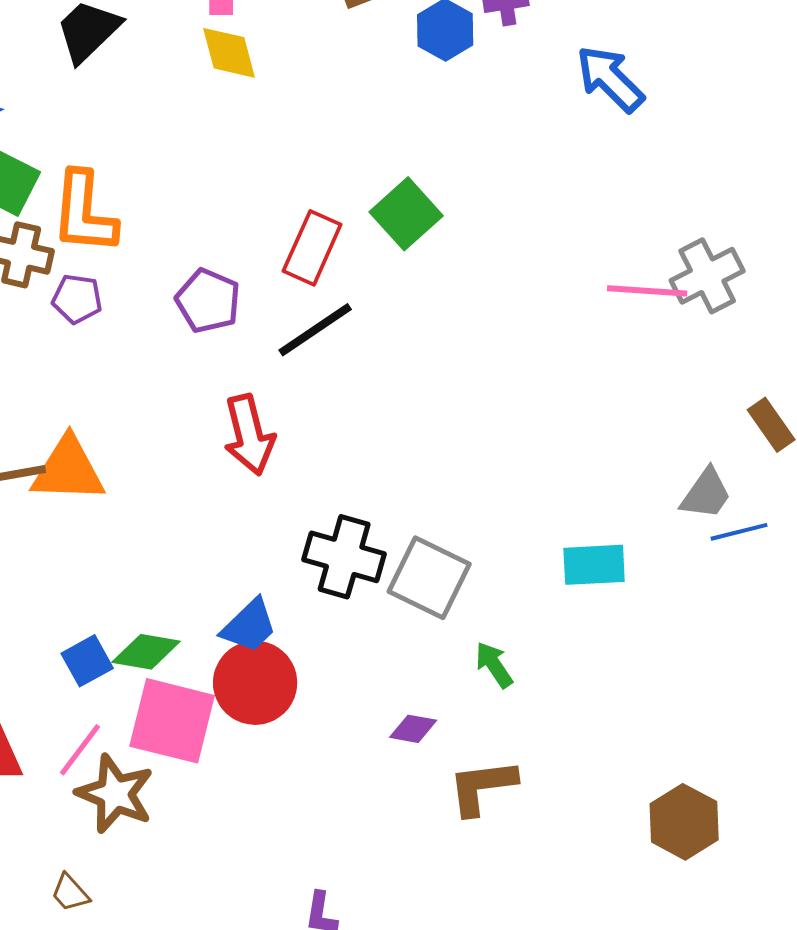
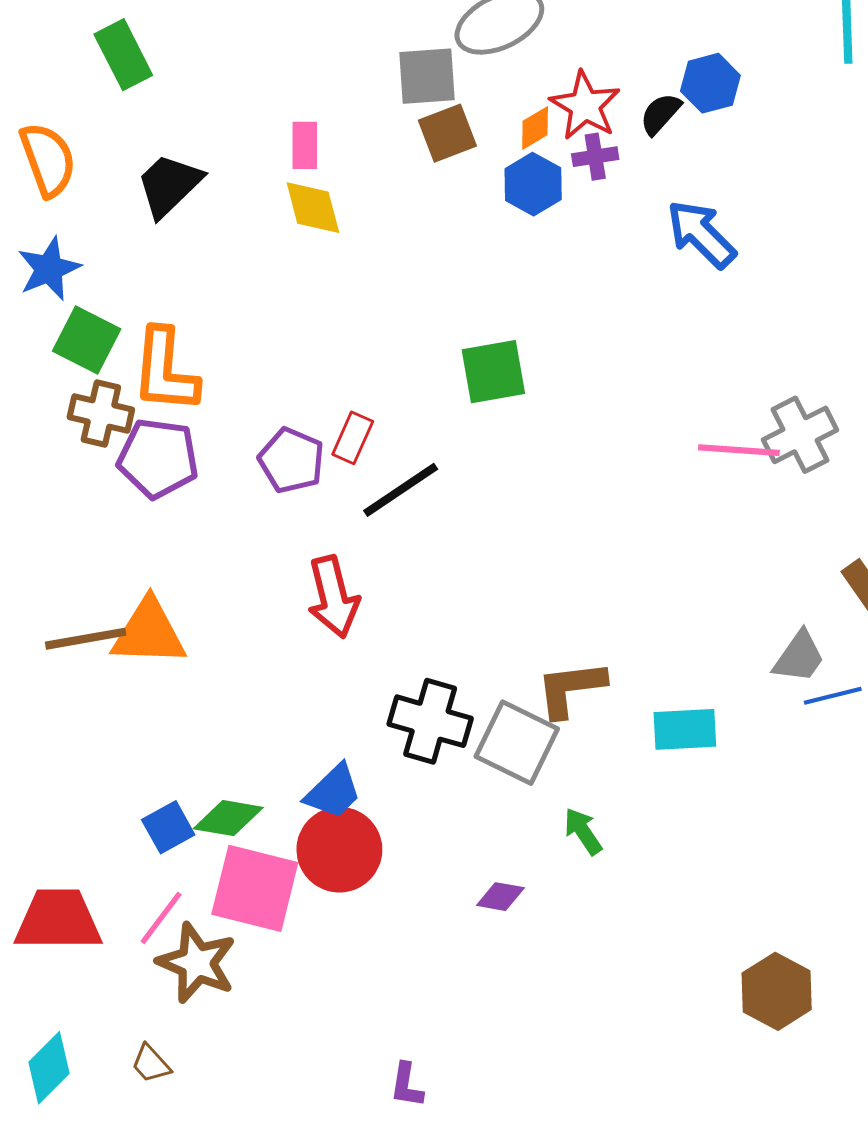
green square: (406, 214) -> (493, 372), turned 32
red rectangle: (312, 248) -> (353, 438), moved, size x0.7
purple pentagon: (77, 299) -> (158, 458), size x1.6
brown L-shape: (482, 787) -> (571, 689), moved

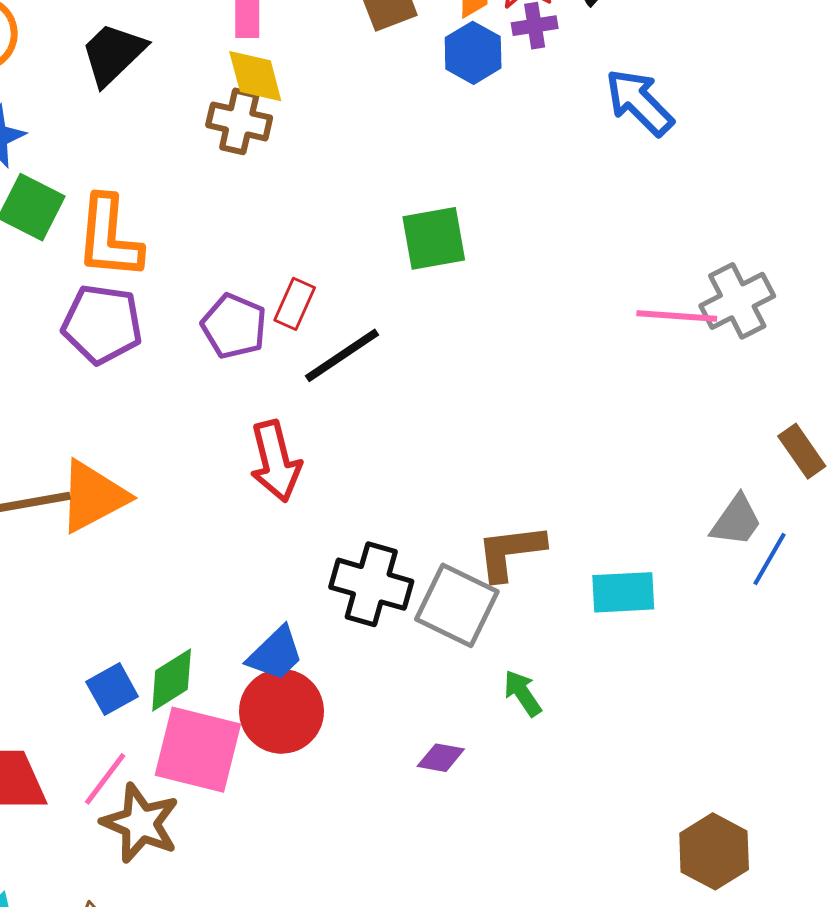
brown cross: (101, 413) -> (239, 121), moved
orange triangle: (149, 633) -> (93, 497), turned -30
blue line: (833, 696) -> (770, 559), turned -46
green diamond: (228, 818) -> (172, 680), turned -42

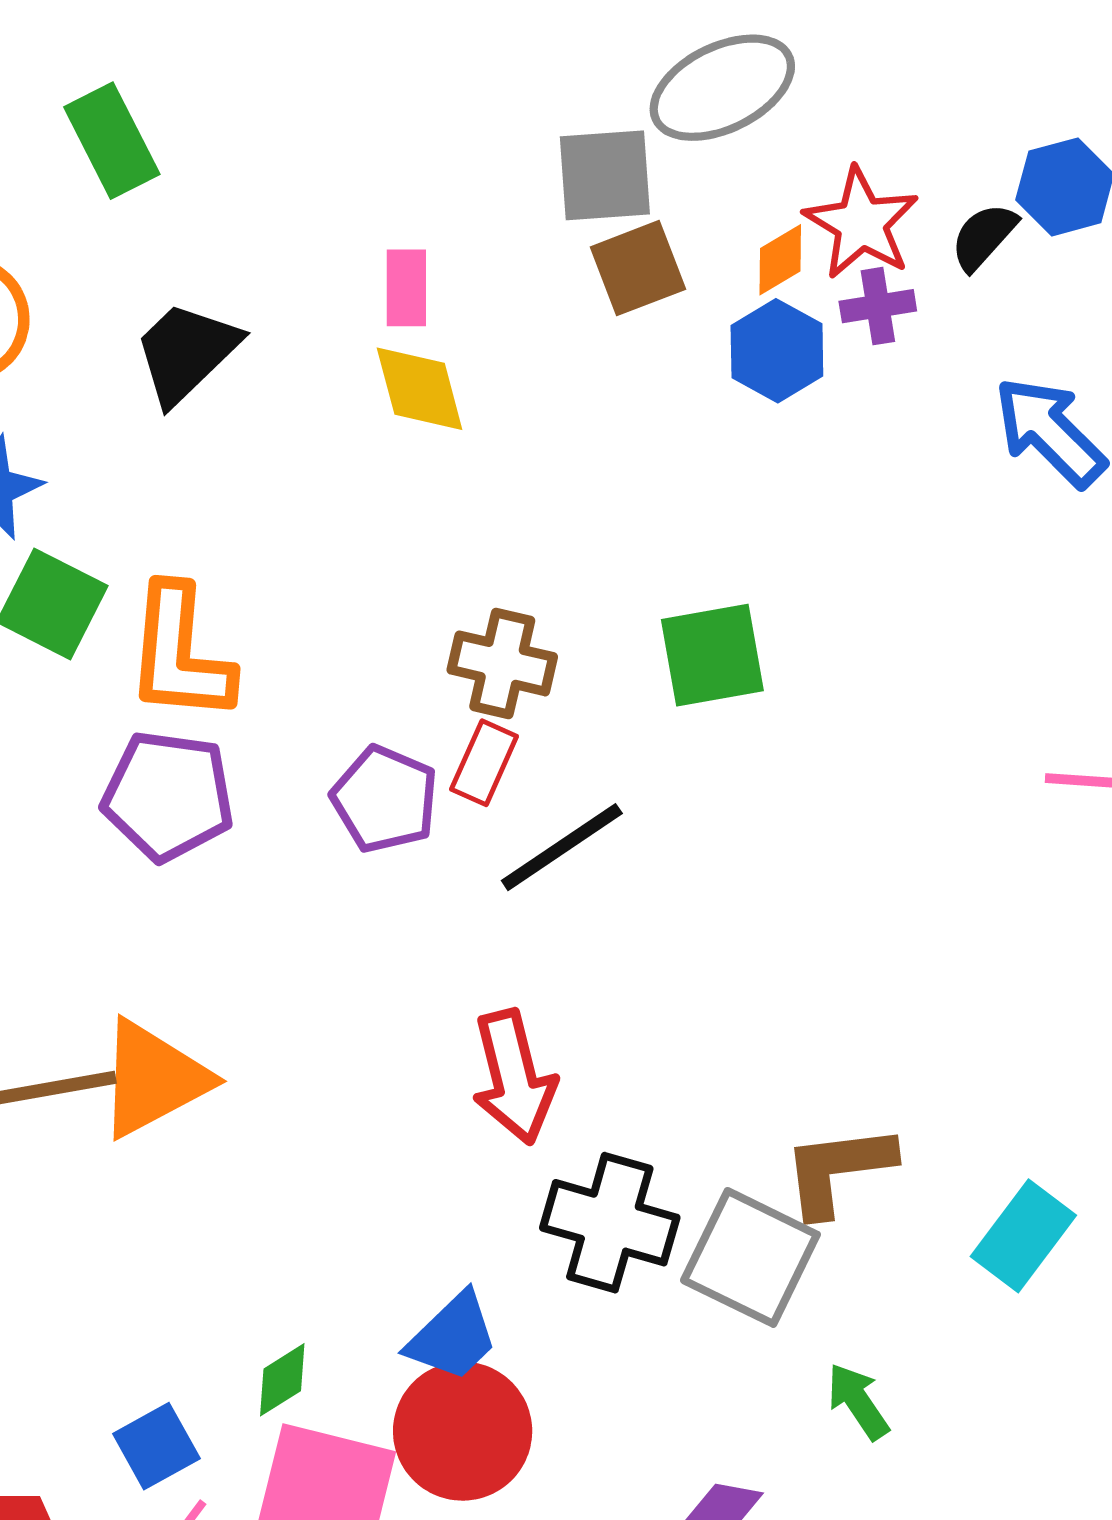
brown cross: (239, 121) -> (502, 663), moved
red arrow: (275, 461) -> (514, 1077), moved
cyan rectangle: (623, 592) -> (1023, 1236), turned -50
green diamond: (172, 680) -> (282, 1380), size x0.7
blue square: (112, 689) -> (156, 1446), moved

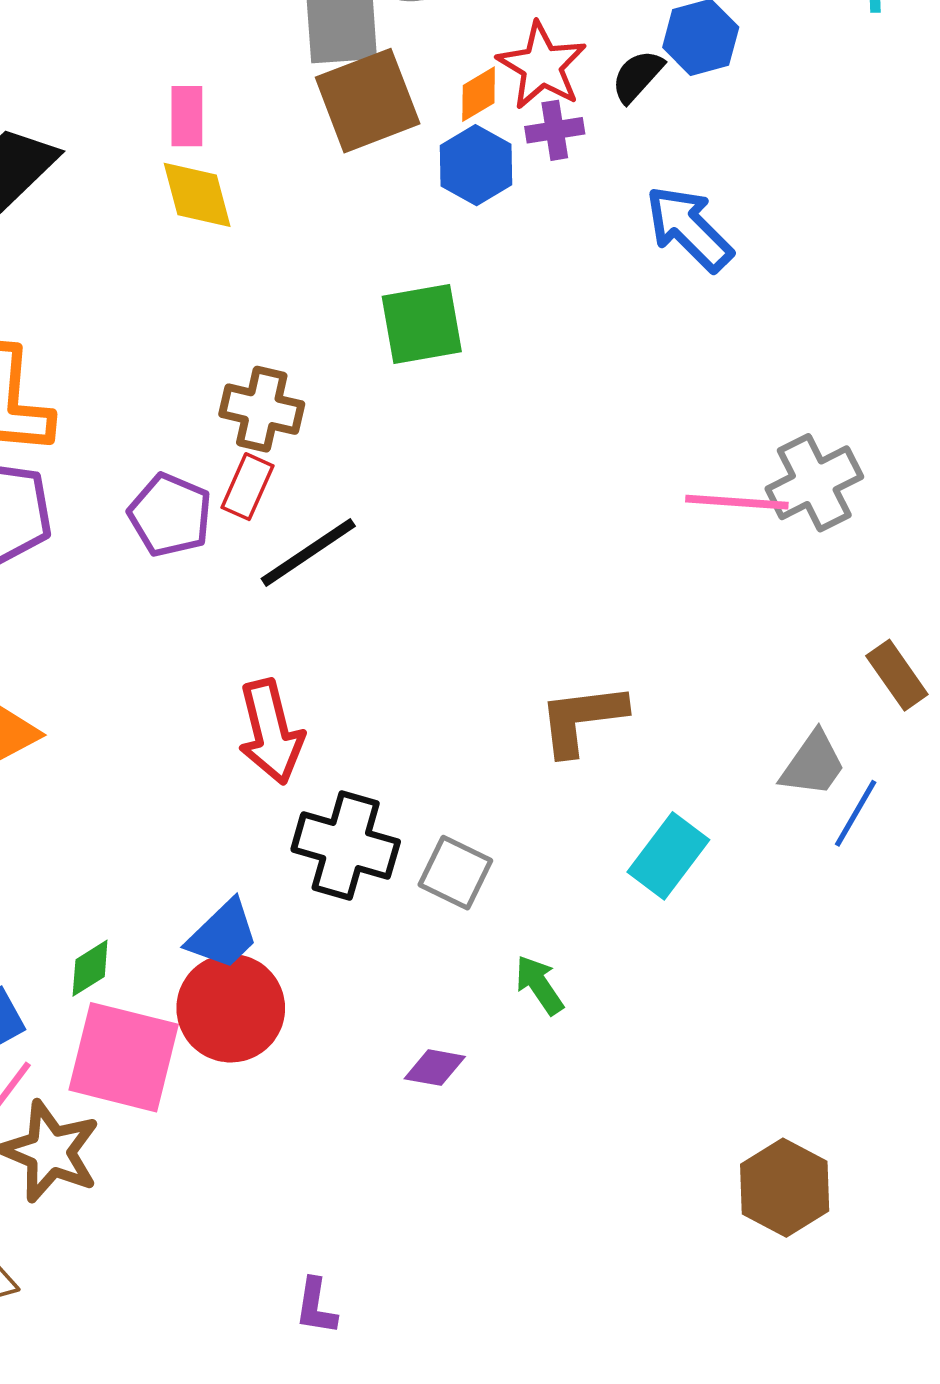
brown square: (638, 268) -> (368, 101), size x1.4
green square: (712, 655) -> (422, 324), moved
brown L-shape: (838, 1170) -> (582, 719), moved
gray square: (750, 1257) -> (455, 873), size x0.7

